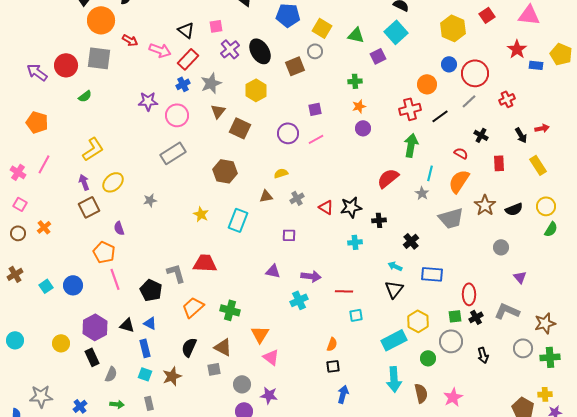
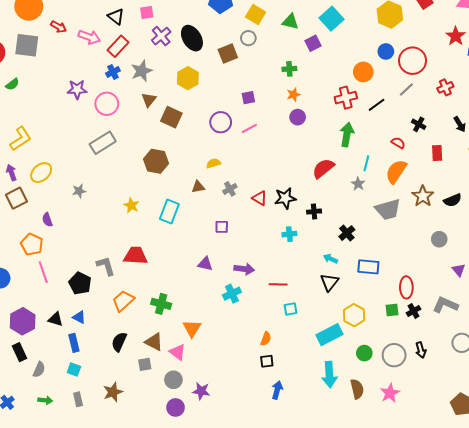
gray circle: (451, 341) -> (394, 355), moved
pink triangle: (271, 357) -> (178, 352), moved
brown star: (172, 376) -> (113, 392), moved

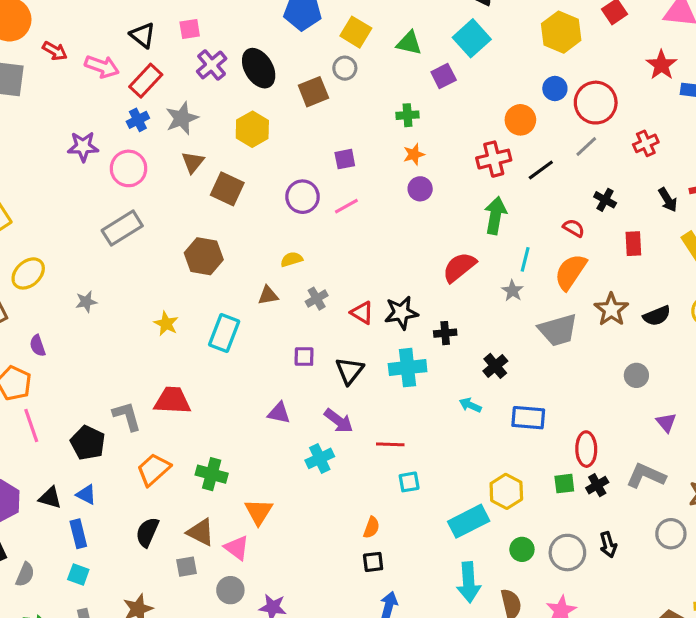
cyan cross: (289, 234) -> (408, 368), size x1.6
purple arrow: (244, 269) -> (339, 421), turned 30
black triangle: (329, 282) -> (350, 371), moved

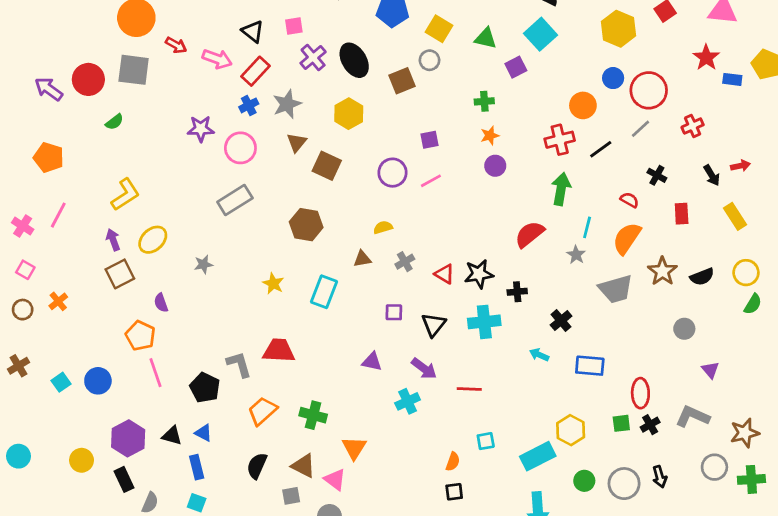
cyan square: (409, 482) -> (486, 441), moved

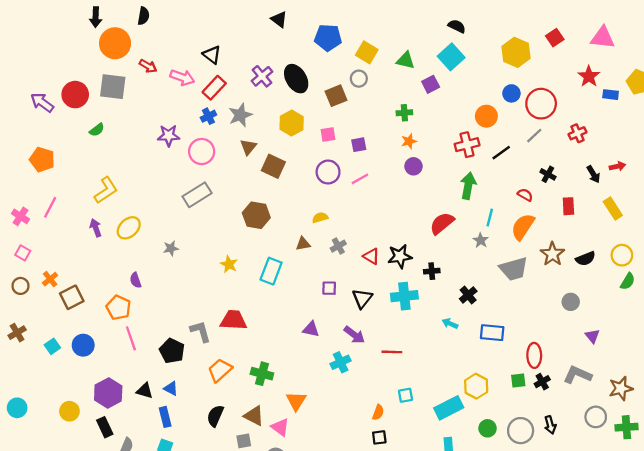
pink square: (294, 26) -> (328, 134), moved
brown square: (120, 274) -> (72, 297), moved

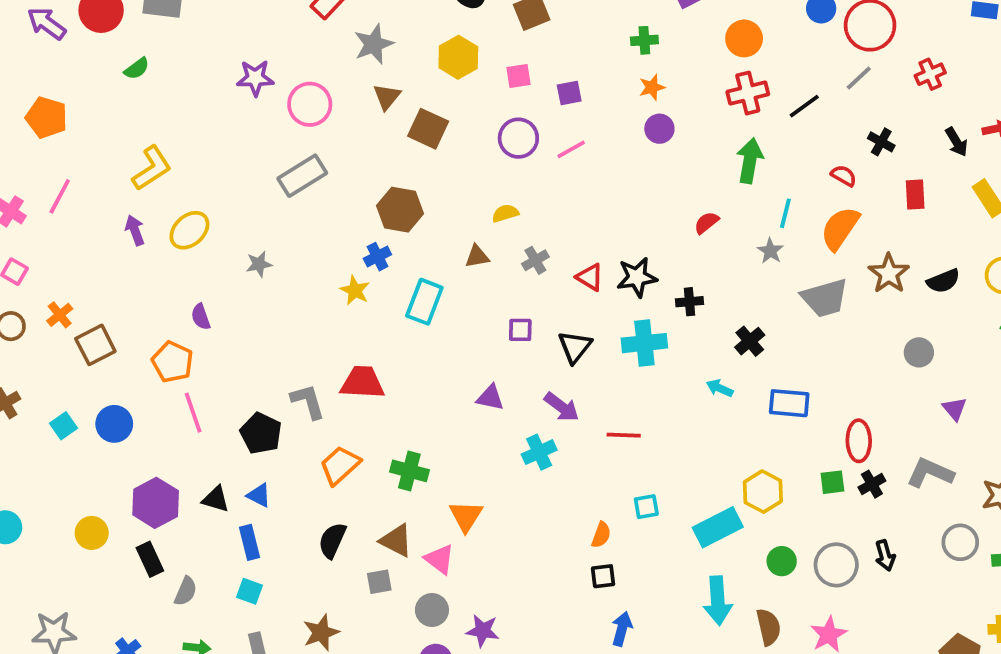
blue cross: (208, 116) -> (377, 257), moved
orange circle: (486, 116) -> (744, 38), moved
red semicircle: (442, 223) -> (706, 223), size x0.6

